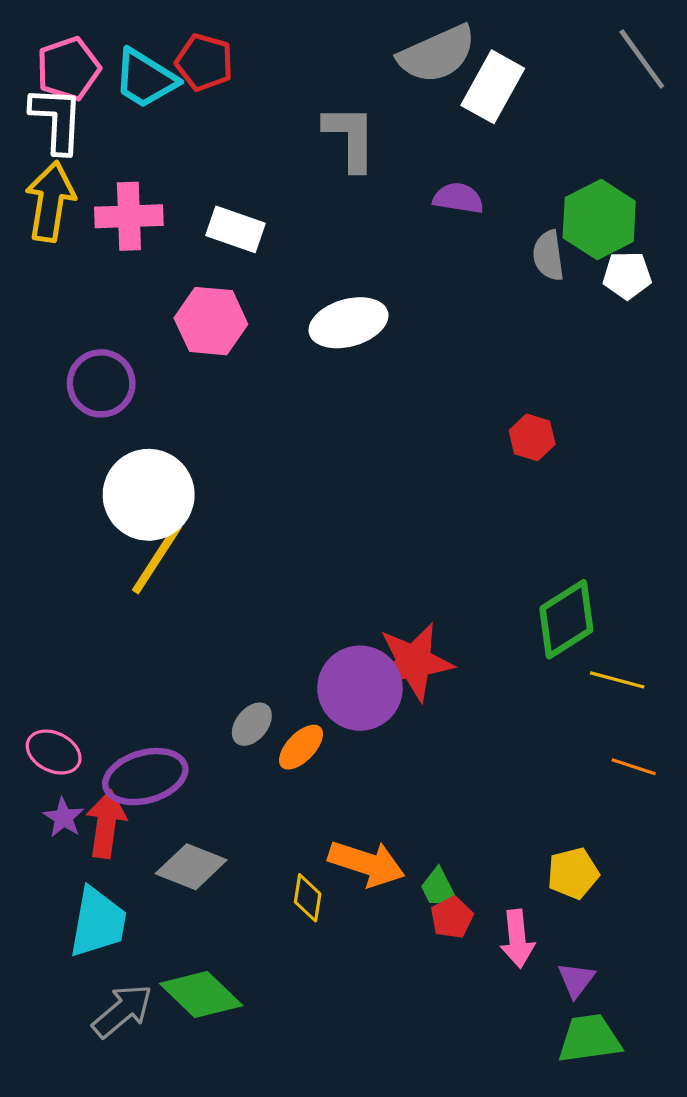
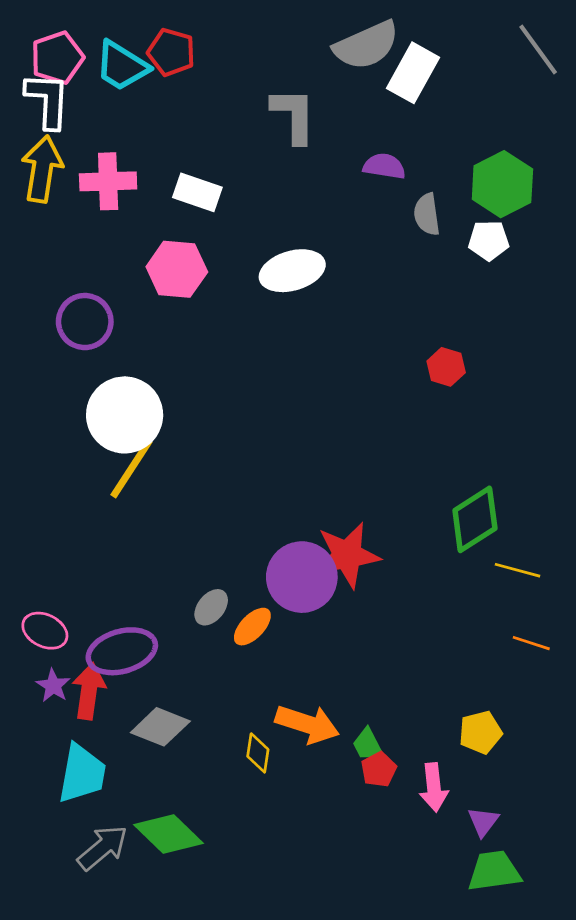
gray semicircle: (548, 256) -> (427, 214), moved
white pentagon: (627, 275) -> (489, 240), moved

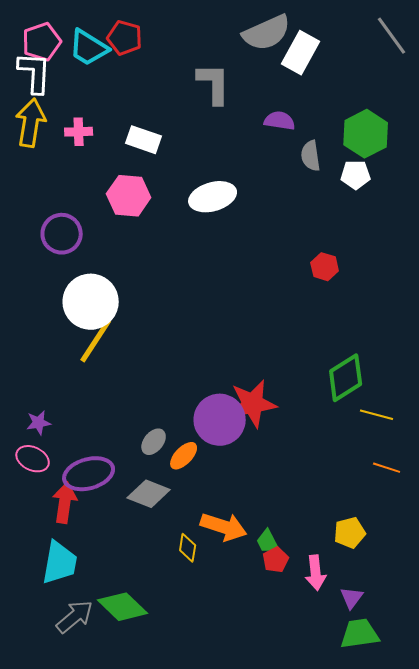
pink cross: (108, 181) -> (79, 132), size x0.7
purple star: (53, 686) -> (39, 423), moved, turned 30
gray diamond: (160, 727) -> (149, 494), moved

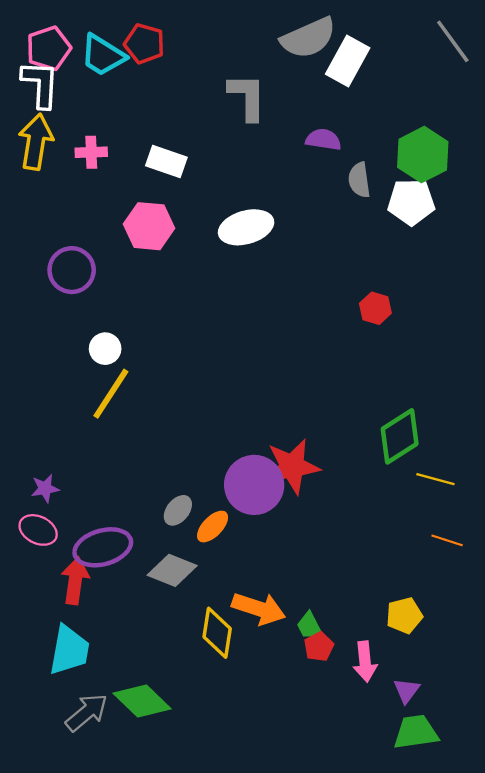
white pentagon: (356, 175) -> (411, 202), size x1.4
white circle: (91, 302) -> (105, 349), size x0.5
yellow diamond: (188, 548) -> (217, 633), size x1.5

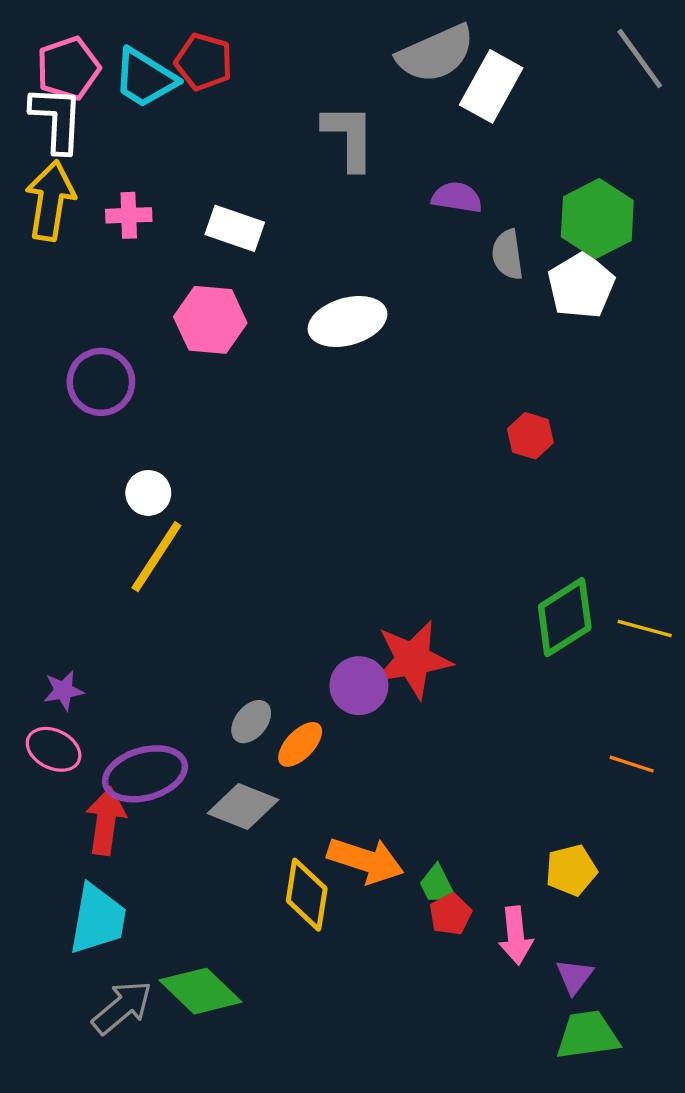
white pentagon: (411, 202) -> (581, 286), turned -30
yellow line: (435, 479) -> (645, 628), moved
purple circle: (254, 485) -> (359, 686), size x0.7

